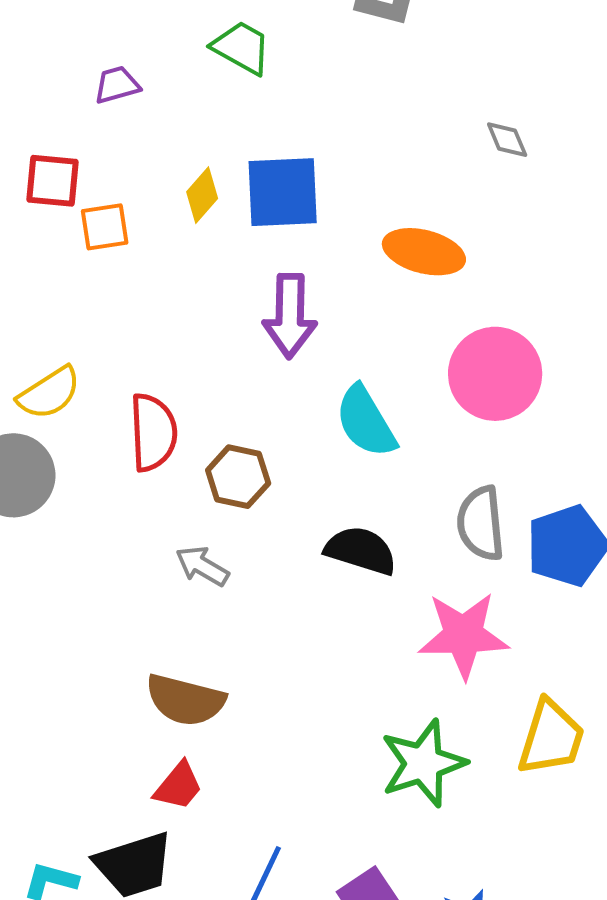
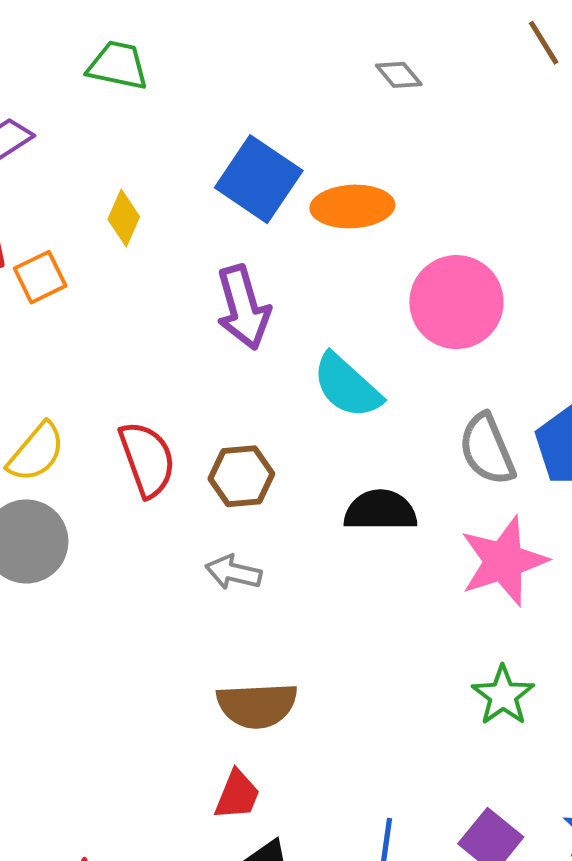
blue square: (283, 192) -> (259, 179), moved, turned -36
green star: (423, 763) -> (503, 695), size x0.7
red trapezoid: (178, 786) -> (237, 795), moved

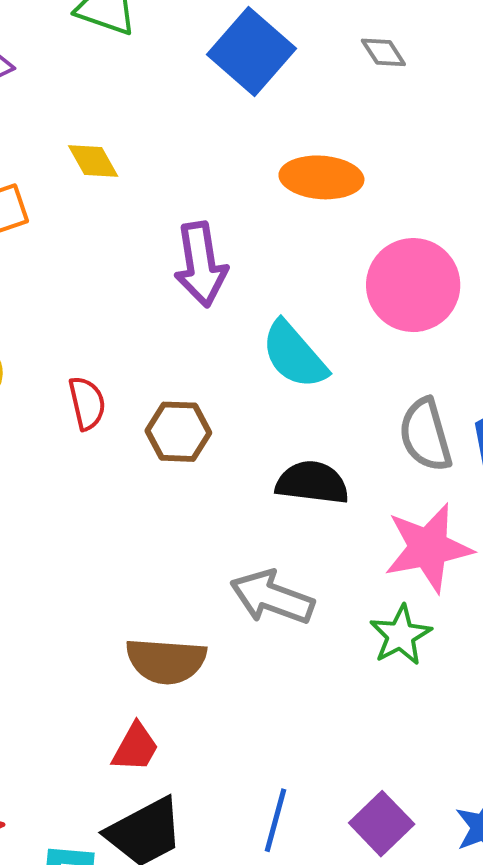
blue square: (259, 179) -> (251, 52), moved
yellow diamond: (124, 218) -> (93, 161), turned -60
red semicircle: (147, 459) -> (87, 403), size x0.7
gray arrow: (234, 572) -> (272, 597), moved, size x1.5
green star: (503, 695) -> (401, 635), moved

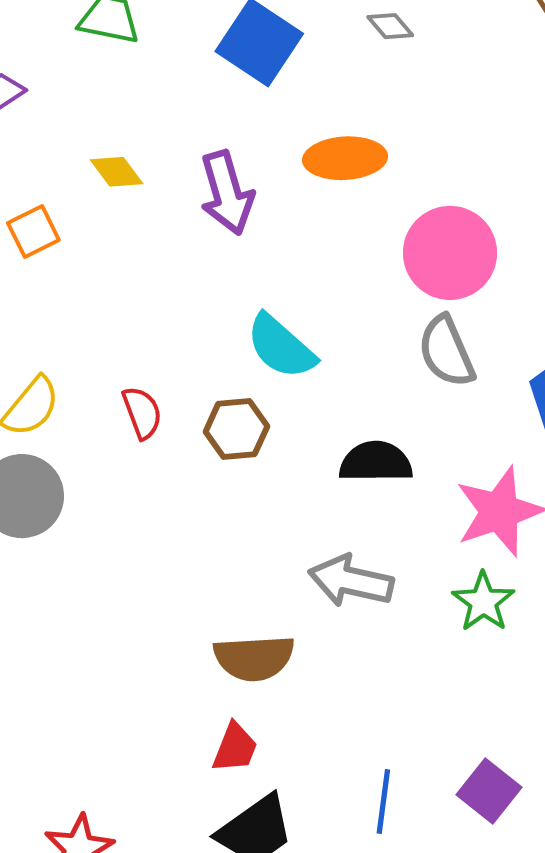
purple arrow: (201, 264) -> (227, 193), moved
cyan semicircle: (294, 355) -> (281, 347), moved
gray semicircle: (425, 435) -> (446, 351), moved

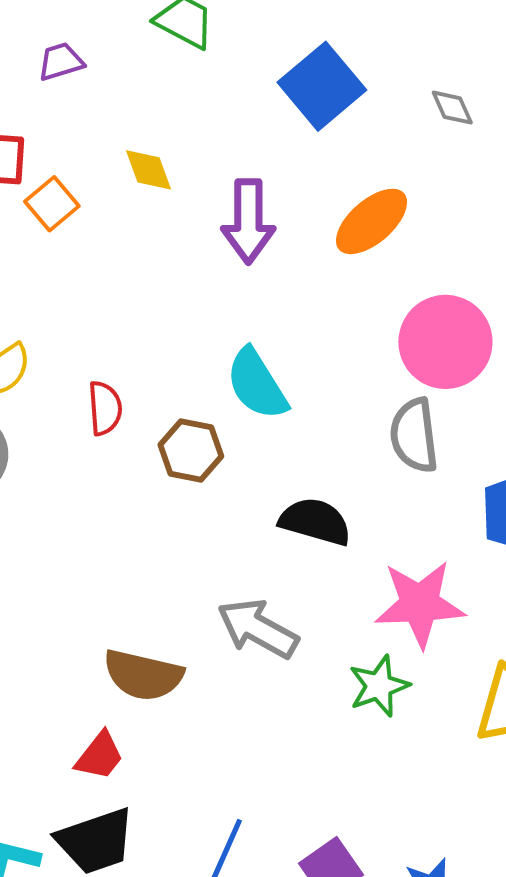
orange ellipse: (345, 158) -> (372, 221), turned -54
orange square: (33, 232) -> (52, 204), turned -30

